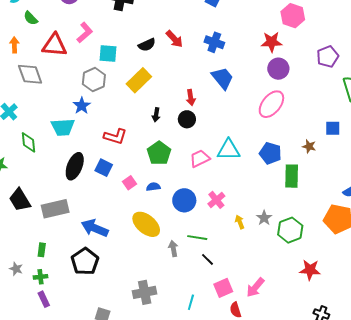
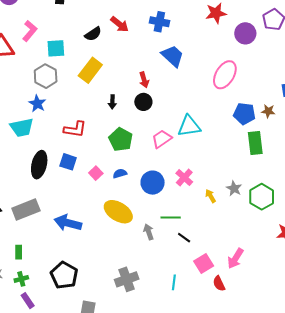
purple circle: (278, 69) -> (245, 33), moved
blue pentagon: (270, 153) -> (244, 114), moved
black pentagon: (85, 261) -> (64, 275), moved

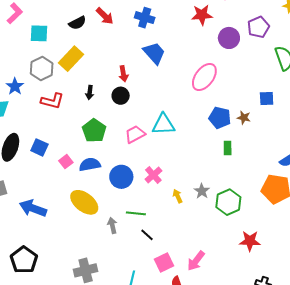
gray hexagon: (46, 76) -> (42, 68), moved
red L-shape: (75, 129) -> (52, 101), moved
green rectangle: (255, 143) -> (228, 148), size x0.6
blue semicircle: (120, 174) -> (90, 164), size x1.5

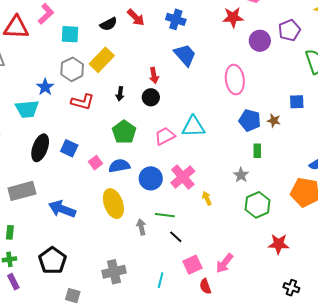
pink ellipse: (204, 77) -> (235, 80), turned -44
pink cross: (153, 175) -> (183, 177), size x1.4
gray star: (202, 191) -> (241, 175), moved
yellow ellipse: (84, 202) -> (113, 204), turned 32

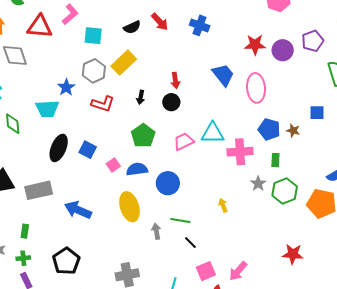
red star: (233, 17) -> (255, 45), moved
blue trapezoid: (185, 55) -> (223, 75), moved
pink cross: (183, 177) -> (240, 152), moved, turned 35
green hexagon: (258, 205) -> (285, 191), moved

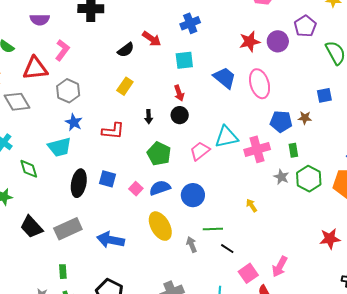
blue cross: (200, 25) -> (190, 23), moved, turned -30
cyan square: (93, 36) -> (184, 60), moved
yellow rectangle: (124, 63) -> (125, 86), size x0.7
gray hexagon: (94, 71) -> (68, 91), moved

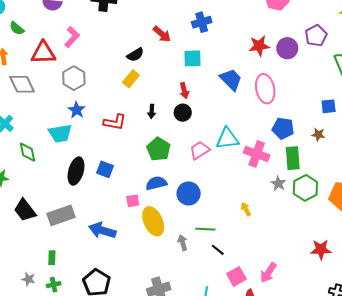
black semicircle: (126, 50) -> (135, 55), moved
brown star: (305, 118) -> (318, 135), moved
pink cross: (257, 149) -> (257, 154), turned 30
green rectangle: (293, 150) -> (293, 158), size x1.6
pink square: (136, 189) -> (133, 201), moved, turned 32

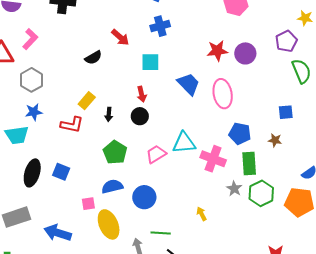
purple pentagon: (316, 36) -> (286, 41), moved
yellow rectangle: (131, 79) -> (87, 101), moved
blue star: (77, 110) -> (34, 112), turned 30

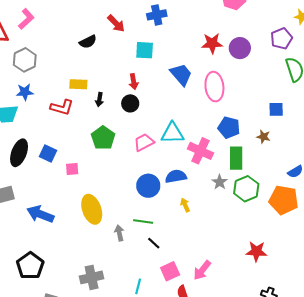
yellow rectangle: (87, 101) -> (78, 84), turned 48
blue semicircle: (112, 186) -> (176, 176), moved
blue circle: (144, 197) -> (148, 186), moved
pink square: (88, 204) -> (72, 169), moved

